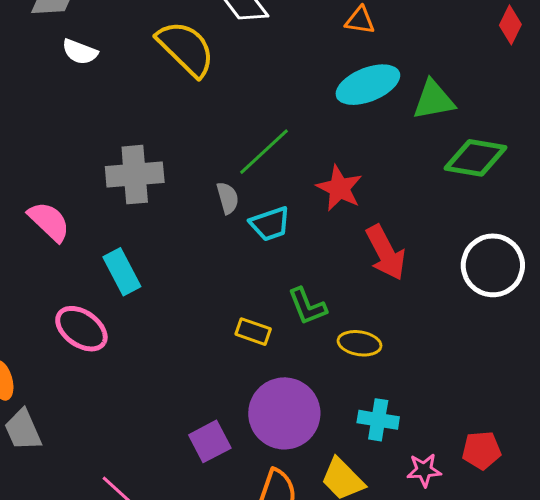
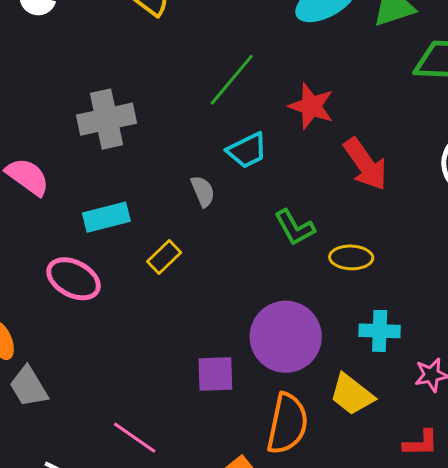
gray semicircle: (228, 198) -> (203, 191), moved
cyan rectangle: (122, 272) -> (106, 217), turned -69
yellow rectangle: (253, 332) -> (164, 257), moved, turned -56
purple square: (210, 441) -> (215, 374), turned 33

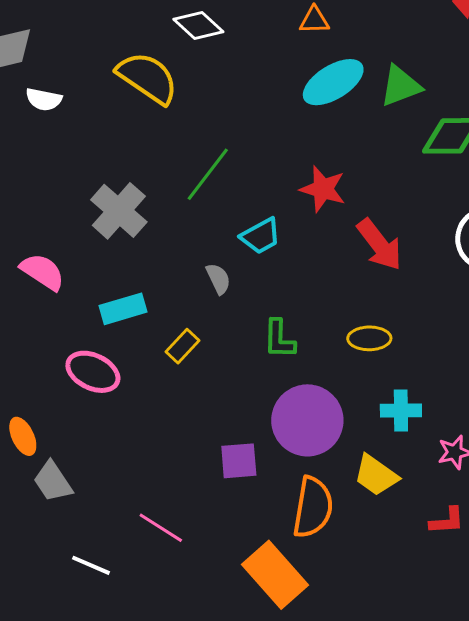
green line: (232, 80) -> (208, 174), moved
gray cross: (106, 119) -> (119, 211), turned -34
green L-shape: (295, 228) -> (279, 339), moved, turned 33

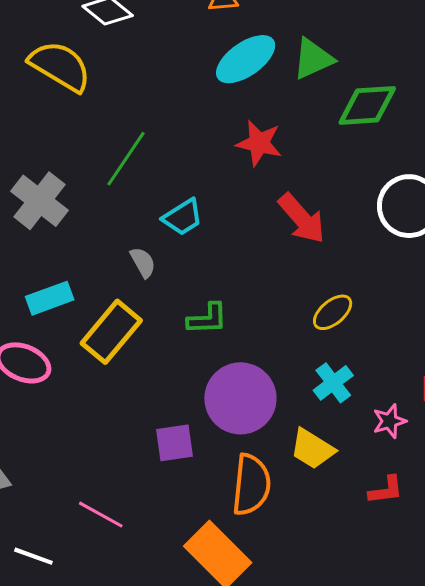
red star: (323, 189) -> (259, 143), moved
yellow ellipse: (369, 338) -> (333, 312), moved, turned -36
green L-shape: (279, 339) -> (207, 319), turned -90
yellow rectangle: (182, 346) -> (111, 332), size x1.8
cyan cross: (401, 411) -> (333, 383), turned -33

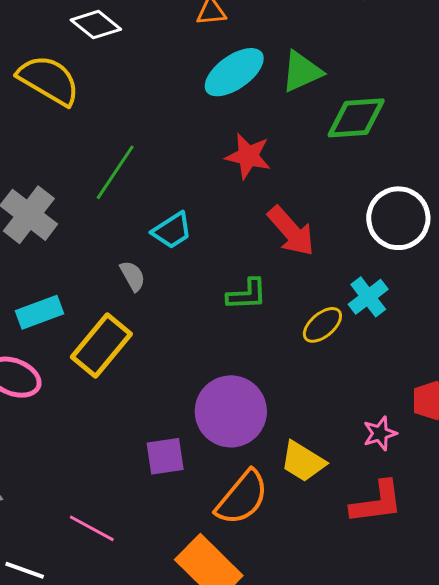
green L-shape: (207, 319) -> (247, 294), moved
cyan cross: (333, 383) -> (368, 297), moved
orange semicircle: (251, 485) -> (242, 498), turned 34
red L-shape: (386, 490) -> (377, 502), size x1.5

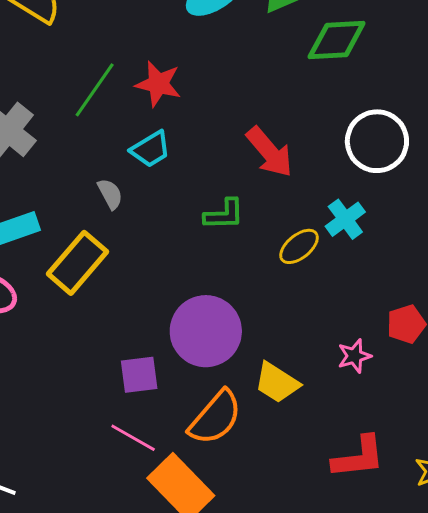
red star: (248, 156) -> (158, 84), moved
red L-shape: (377, 502) -> (359, 457), moved
pink line: (92, 528) -> (133, 438), moved

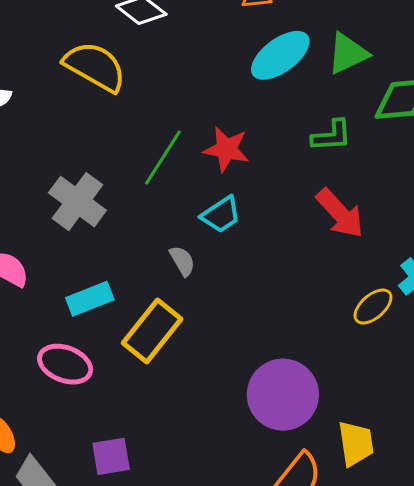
green L-shape: (224, 214) -> (332, 136), moved
purple square: (139, 375) -> (111, 456), moved
yellow trapezoid: (277, 383) -> (356, 443), turned -129

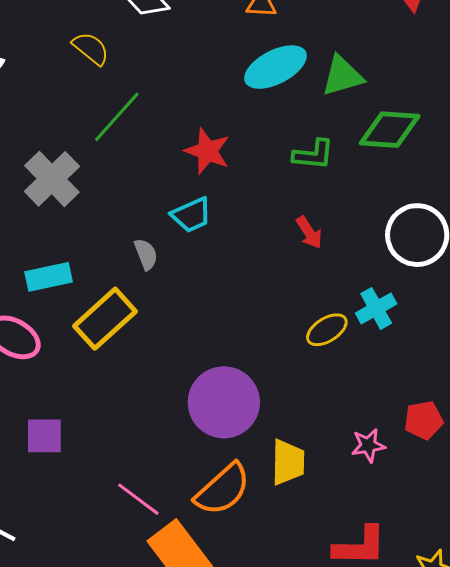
yellow semicircle: (95, 67) -> (91, 48), size x0.6
green line: (163, 158) -> (117, 117), moved
red arrow: (340, 213) -> (309, 233), size x0.6

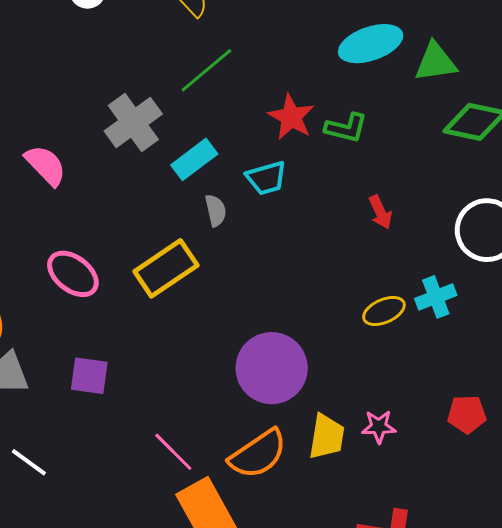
green L-shape: (313, 155) -> (346, 128), moved
cyan rectangle: (49, 277) -> (194, 159), moved, turned -33
pink star: (368, 445) -> (379, 427), moved

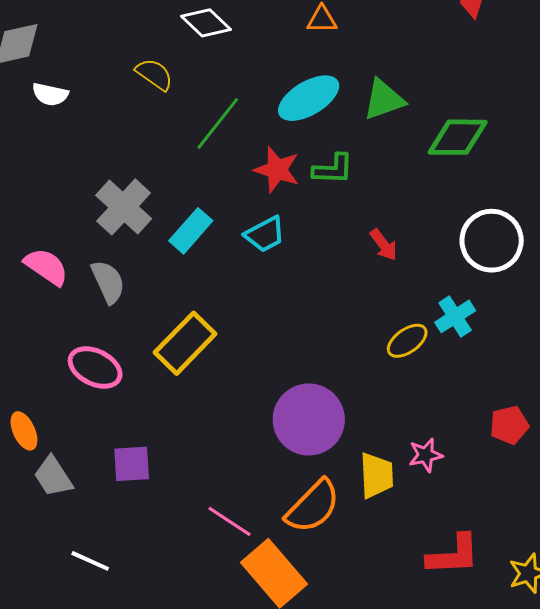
cyan ellipse: (371, 44) -> (309, 98), moved
green triangle: (436, 62) -> (384, 100), moved
green line: (206, 70) -> (218, 123), moved
gray semicircle: (216, 210) -> (108, 282), moved, size x1.4

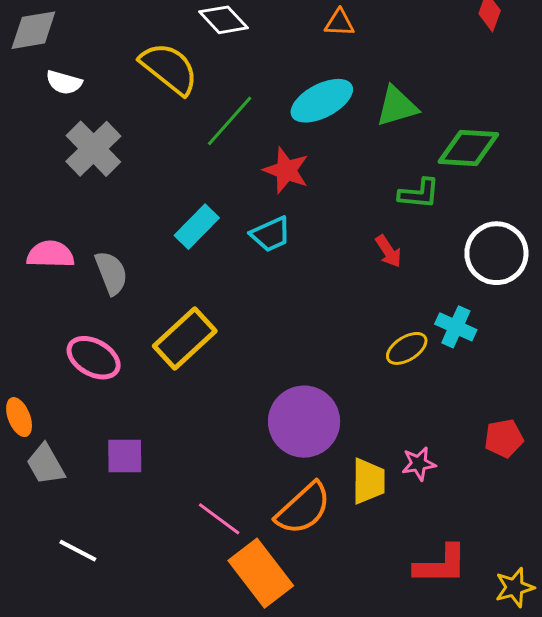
yellow semicircle: (154, 74) -> (169, 68), size x1.6
green L-shape: (333, 169) -> (419, 194), moved
gray cross: (124, 207) -> (93, 149), moved
pink semicircle: (46, 267) -> (50, 254), turned -36
cyan cross: (455, 316) -> (456, 327), turned -36

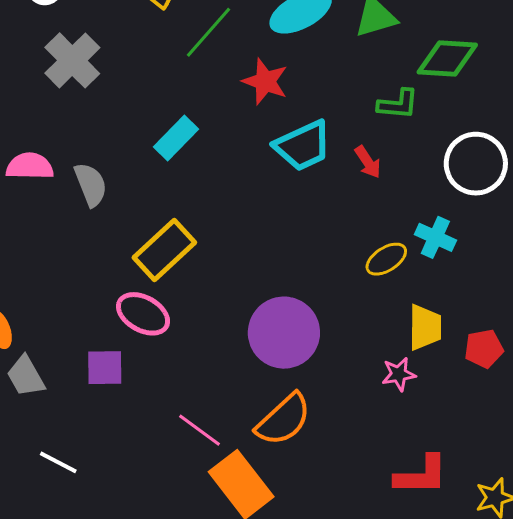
cyan trapezoid: (271, 234) -> (303, 146), moved, size x1.4
pink ellipse: (94, 358) -> (143, 314), moved
yellow trapezoid: (368, 481) -> (425, 327), moved

